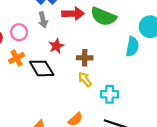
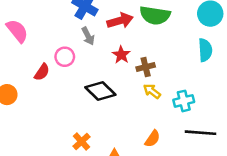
red star: (56, 46) -> (121, 55), moved
cyan semicircle: (132, 47) -> (205, 50), moved
orange cross: (17, 58) -> (82, 141), moved

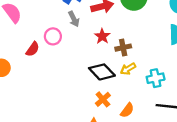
black diamond: (100, 91) -> (102, 72), moved
yellow arrow: (152, 91) -> (128, 69), turned -70
orange cross: (82, 141) -> (103, 99), moved

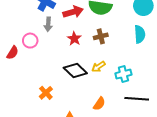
gray arrow: (74, 19) -> (48, 24), turned 32
brown cross: (123, 48) -> (101, 36), moved
orange cross: (103, 99) -> (46, 93), moved

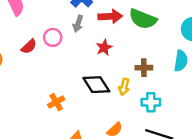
brown cross: (101, 36) -> (144, 68), moved
yellow arrow: (98, 67) -> (124, 87), turned -56

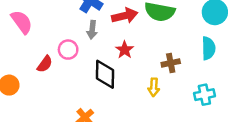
black diamond: (96, 85) -> (105, 74), moved, turned 44
cyan cross: (151, 102) -> (204, 95), moved

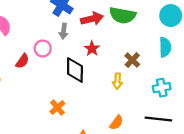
brown cross: (171, 63) -> (132, 60), turned -35

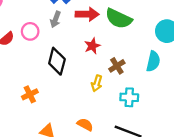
red star: (92, 49) -> (92, 46), moved
cyan cross: (162, 88) -> (129, 97), moved
orange semicircle: (116, 123) -> (85, 125), turned -112

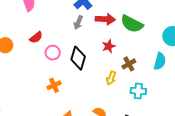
pink circle: (30, 31) -> (53, 53), moved

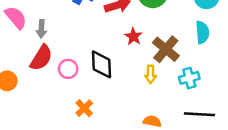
gray arrow: (78, 23) -> (41, 29), moved
red semicircle: (36, 37) -> (41, 58), size x1.5
brown cross: (129, 64) -> (166, 49), size x1.5

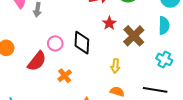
red semicircle: (41, 58) -> (37, 61), moved
yellow arrow: (151, 74) -> (115, 66), moved
cyan cross: (189, 78) -> (164, 59), moved, turned 35

